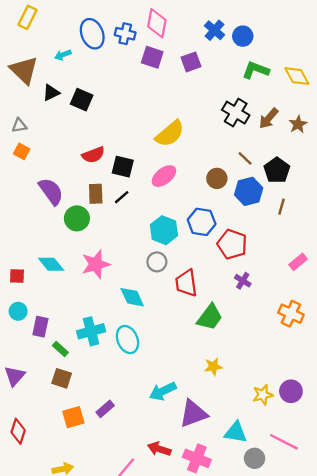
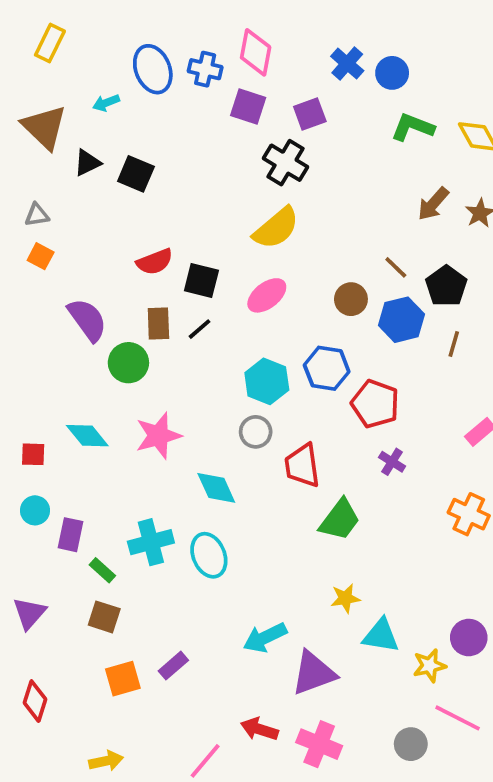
black cross: (236, 113) -> (286, 163), moved
yellow star: (263, 395) -> (429, 666), moved
cyan triangle: (236, 432) -> (381, 636), moved

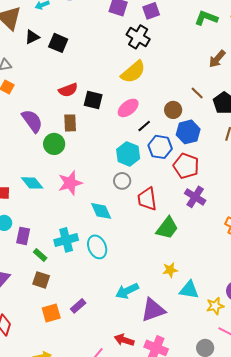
blue hexagon: (401, 320) -> (188, 132), moved
black line: (200, 329) -> (144, 126), moved
purple cross: (392, 462) -> (195, 197), size x1.5

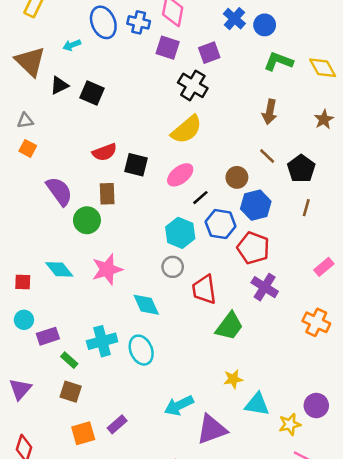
brown arrow: (217, 59) -> (270, 112), moved, turned -30
purple rectangle: (23, 236) -> (48, 336), turned 60

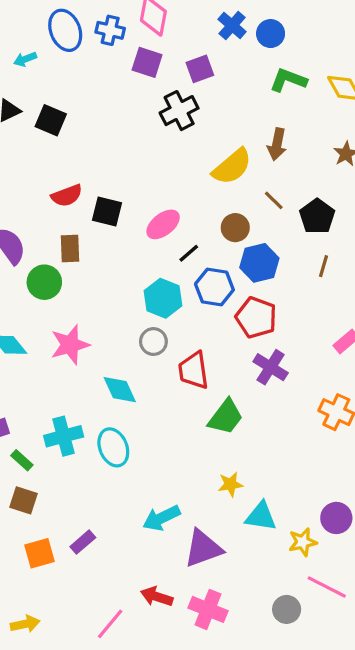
black cross: (193, 85) -> (179, 111), turned 32
yellow semicircle: (187, 130) -> (232, 167), moved

